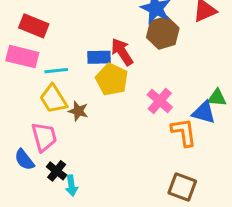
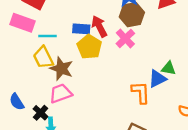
pink cross: (160, 101) -> (125, 38), moved
brown star: (78, 111) -> (61, 69), size x1.5
blue triangle: (204, 112) -> (157, 79), turned -48
pink trapezoid: (44, 137) -> (61, 93), moved, turned -100

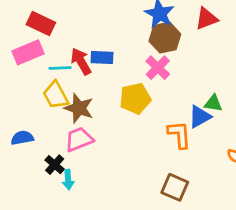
pink rectangle: (23, 23) -> (28, 52), turned -40
red arrow: (99, 26) -> (81, 61), moved
yellow pentagon: (89, 47) -> (135, 98), moved, turned 30
blue semicircle: (17, 102) -> (22, 138), moved, turned 114

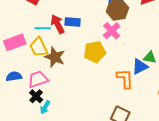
pink rectangle: (28, 52) -> (15, 42), moved
pink trapezoid: (79, 139) -> (38, 79), moved
cyan arrow: (68, 180) -> (45, 107), turned 32

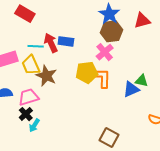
orange L-shape: (125, 79) -> (103, 78), moved

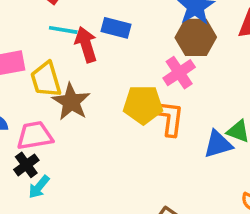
blue rectangle: (66, 41) -> (116, 28), moved
cyan line: (36, 46) -> (63, 30), moved

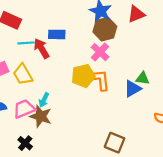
brown star: (71, 102) -> (41, 116), moved
black cross: (26, 165) -> (25, 143), moved
cyan arrow: (39, 187) -> (44, 100), moved

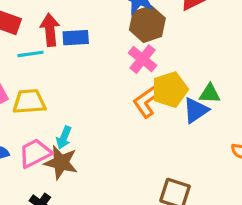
red arrow: (42, 48) -> (50, 30), moved, turned 30
yellow trapezoid: (23, 74) -> (29, 102), turned 120
yellow pentagon: (83, 76) -> (170, 90), moved
orange L-shape: (101, 80) -> (147, 101), turned -115

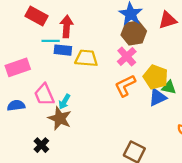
blue rectangle: (76, 38) -> (63, 50), moved
yellow pentagon: (170, 90) -> (156, 77), moved, turned 30
yellow trapezoid: (29, 102) -> (86, 58), moved
pink trapezoid: (35, 153) -> (44, 95), moved, turned -95

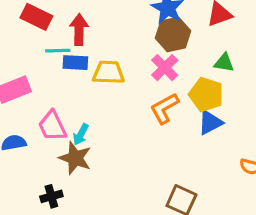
green triangle: (169, 87) -> (224, 63), moved
black cross: (41, 145) -> (51, 196), turned 32

